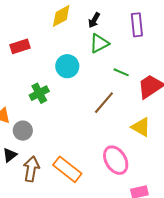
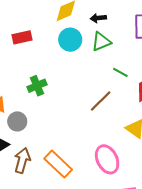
black arrow: (94, 20) -> (98, 18), turned 49
cyan circle: (67, 66) -> (70, 40), moved

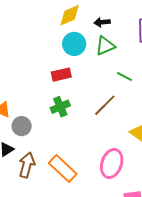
red rectangle: (22, 37) -> (61, 75), moved
green cross: (37, 86) -> (60, 107), moved
pink ellipse: (107, 159) -> (112, 164), turned 44

